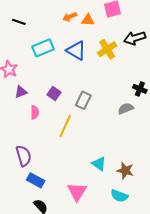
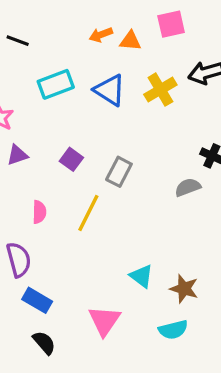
pink semicircle: (35, 112) -> (39, 212), moved
cyan semicircle: (119, 196) -> (173, 330), turned -36

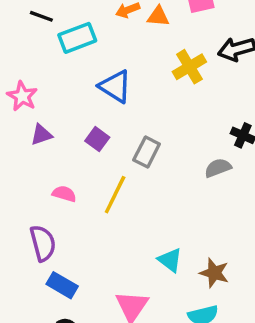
cyan rectangle: (56, 84) -> (77, 38), moved
blue triangle: (110, 90) -> (115, 86), moved
pink semicircle: (39, 212) -> (64, 194), turned -75

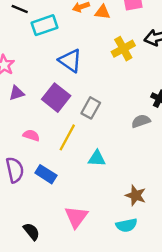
purple square: (97, 139) -> (56, 98), size x1.6
cyan triangle: (170, 260) -> (97, 159), moved, turned -36
blue rectangle: (62, 285) -> (46, 174), moved

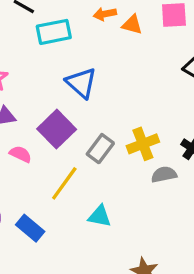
yellow cross: (123, 49) -> (143, 144), moved
pink semicircle: (31, 135) -> (21, 154), moved

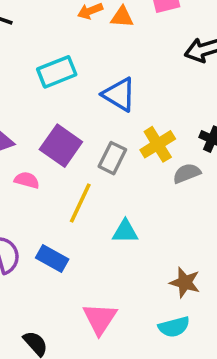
cyan rectangle: (54, 32) -> (57, 72), moved
blue triangle: (81, 83) -> (119, 95), moved

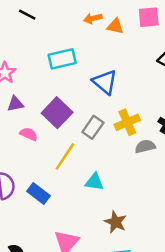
brown star: (185, 282) -> (116, 222), moved

